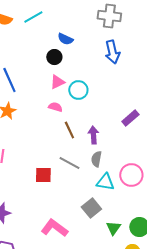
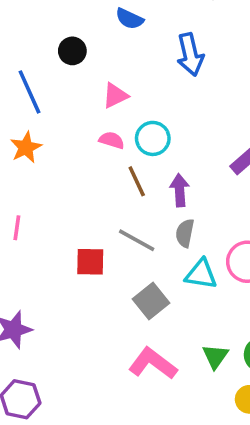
blue arrow: (112, 52) -> (190, 54), moved
black circle: (54, 57) -> (72, 51), moved
cyan circle: (78, 90) -> (153, 138), moved
gray square: (91, 208) -> (151, 301), moved
pink L-shape: (54, 228) -> (153, 364), moved

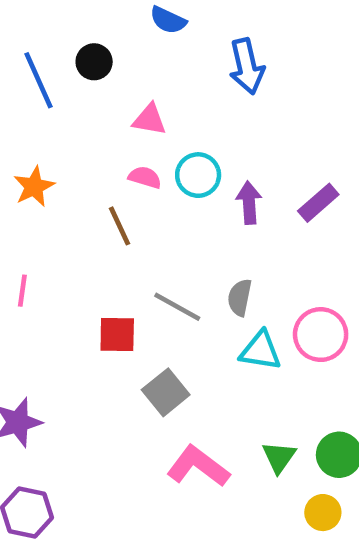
blue line: (29, 92) -> (39, 80), moved
pink triangle: (115, 96) -> (150, 120), turned 36
brown line: (137, 181) -> (119, 226), moved
purple arrow: (180, 190) -> (249, 203), moved
gray square: (151, 301) -> (166, 392), moved

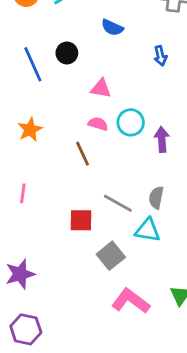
blue arrow: (247, 66) -> (160, 56), size x0.6
cyan triangle: (260, 351) -> (148, 230), moved

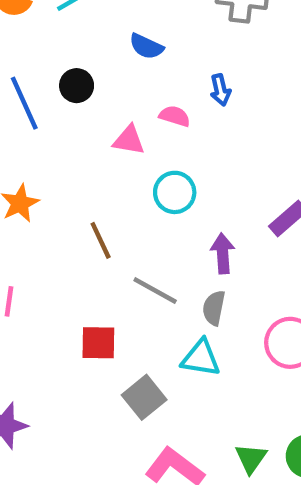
pink semicircle: (98, 124) -> (175, 116), moved
purple arrow: (162, 139) -> (223, 253), moved
gray line: (118, 203) -> (155, 290), moved

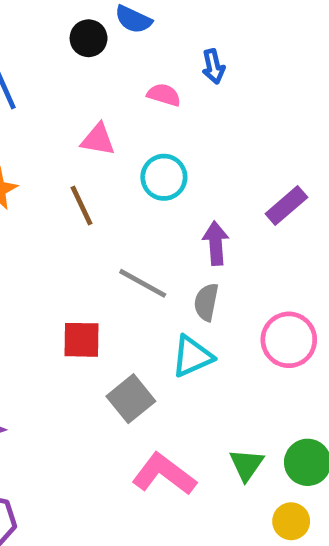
black circle: (77, 86) -> (89, 38), moved
pink triangle: (129, 140) -> (98, 140), moved
brown line: (101, 240) -> (81, 206), moved
cyan triangle: (201, 358) -> (192, 356), turned -33

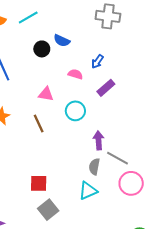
blue arrow: (213, 67) -> (97, 62), turned 48
purple rectangle: (286, 206) -> (106, 88), moved
gray line: (143, 283) -> (117, 158), moved
gray square: (131, 399) -> (48, 210), moved

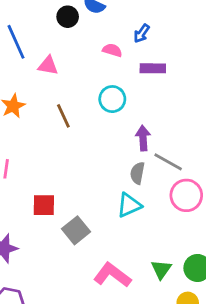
purple rectangle: (106, 88) -> (153, 68), turned 42
pink triangle: (46, 94) -> (48, 66), moved
red square: (39, 183) -> (44, 205), moved

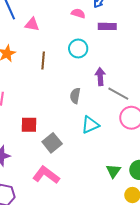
brown line: (63, 116) -> (43, 61), turned 30
gray semicircle: (137, 173) -> (75, 96), moved
pink L-shape: (112, 275) -> (46, 175), moved

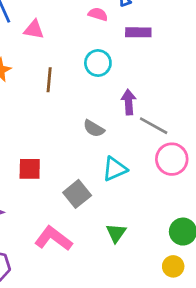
gray semicircle: (75, 96) -> (94, 128), turned -70
gray square: (52, 143) -> (77, 194), moved
green triangle: (113, 171) -> (116, 233), moved

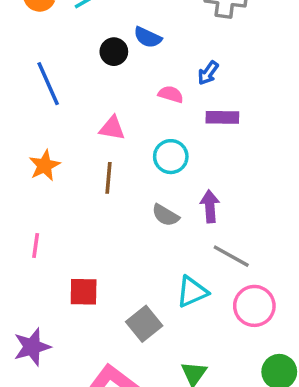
pink triangle: (34, 30) -> (112, 128), moved
gray line: (154, 126) -> (231, 256), moved
gray semicircle: (94, 128) -> (165, 215), moved
pink circle: (172, 159) -> (254, 306), moved

